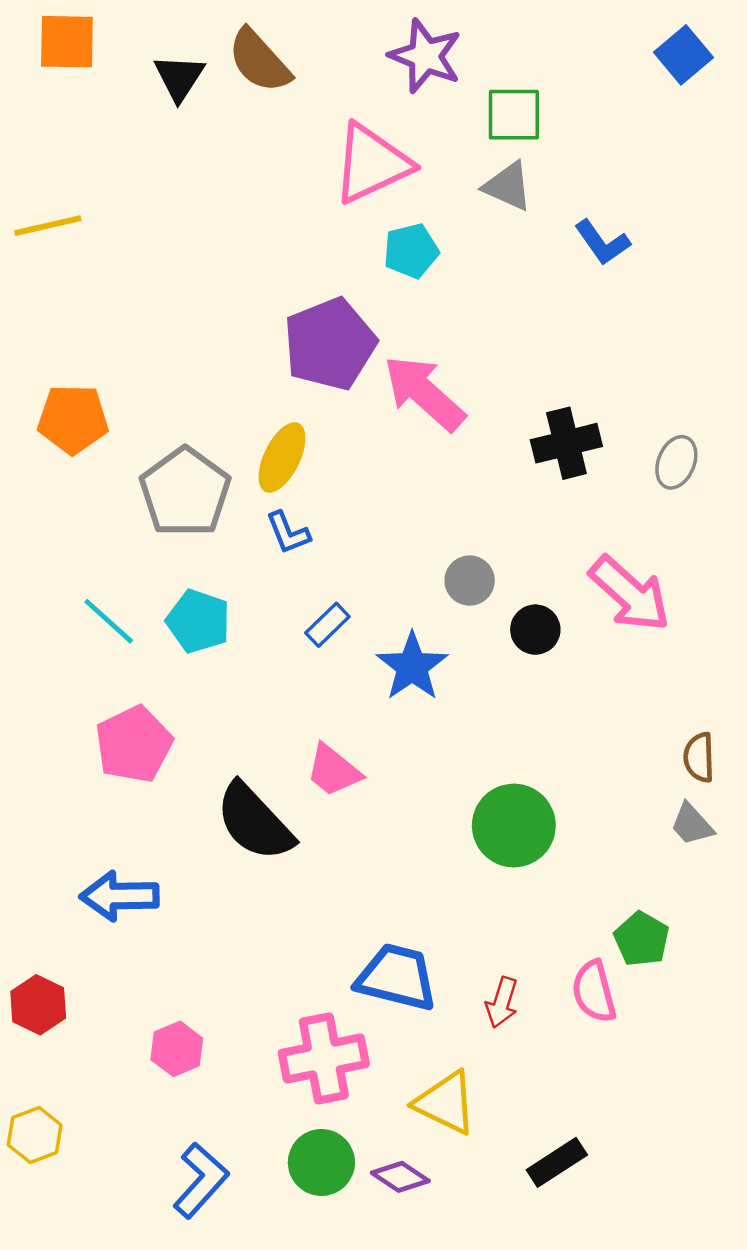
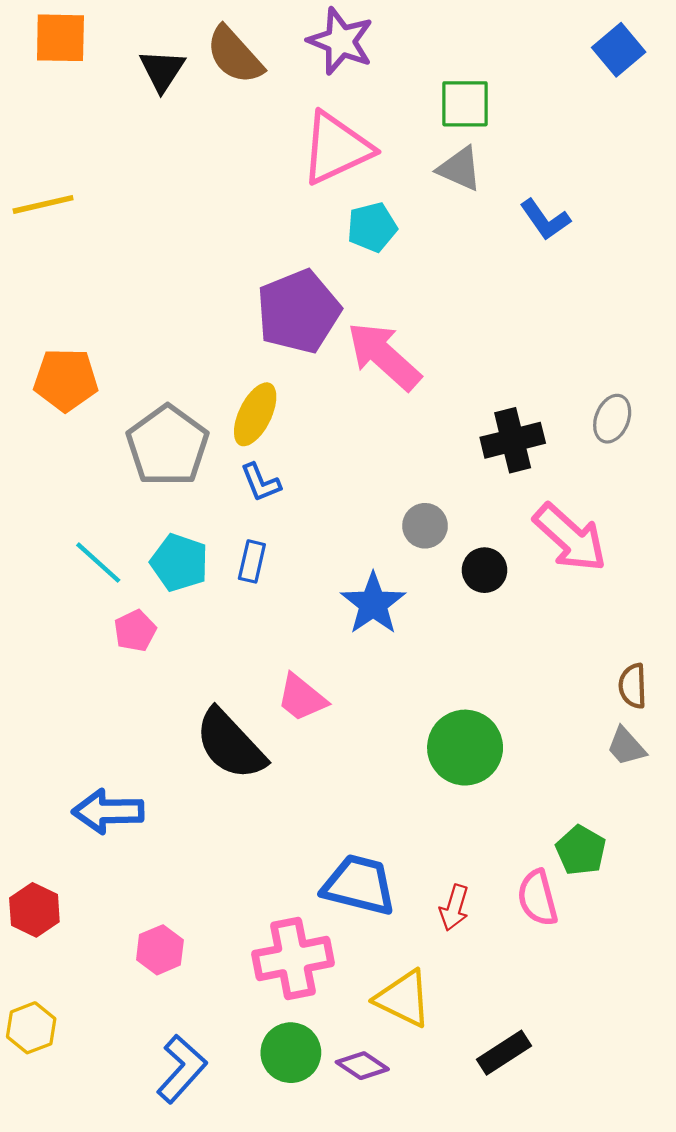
purple star: (425, 56) -> (341, 41), moved
black cross: (566, 443) -> (513, 440), moved
blue rectangle: (327, 625) -> (252, 561), moved, turned -33
pink pentagon: (134, 744) -> (135, 631), moved, size x0.6

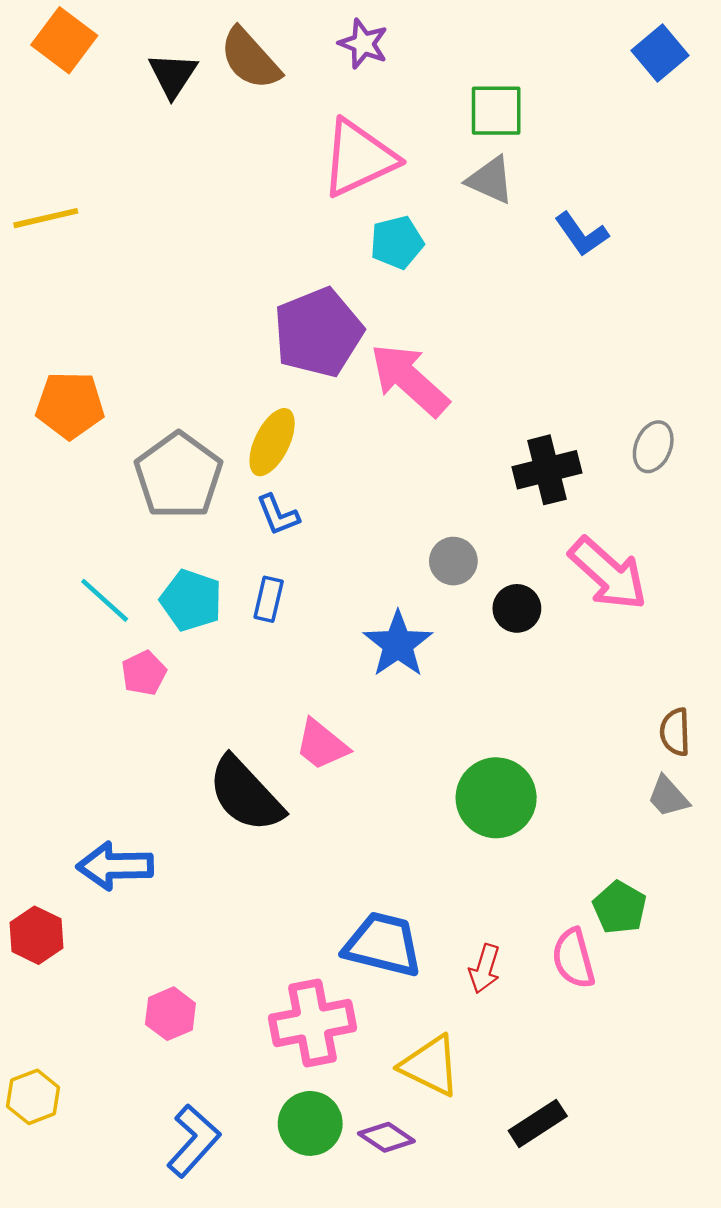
orange square: (60, 38) -> (64, 40), turned 36
purple star: (341, 41) -> (363, 44), size x0.7
red hexagon: (34, 910) -> (36, 935), moved

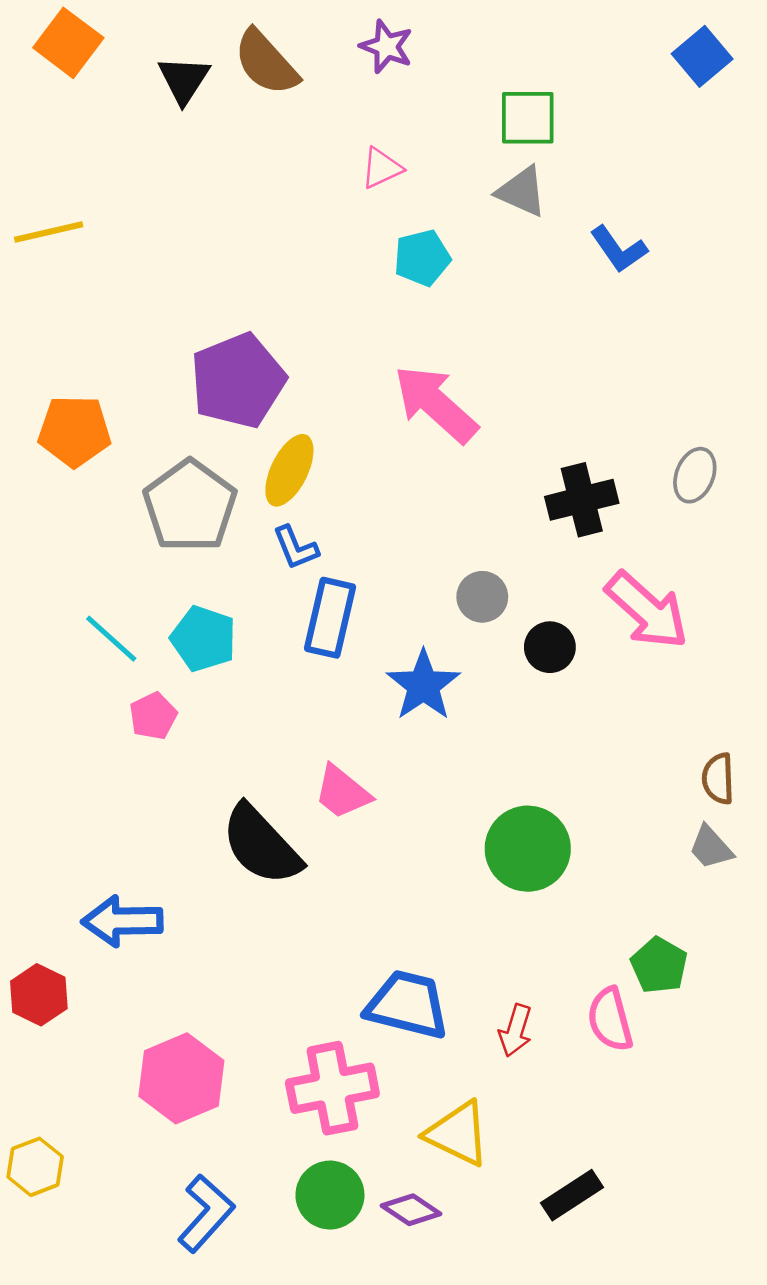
pink triangle: (359, 158) -> (382, 168), size x0.5
purple pentagon: (318, 332) -> (238, 381), moved
blue rectangle: (269, 599) -> (330, 618), moved, size x1.6
pink hexagon: (170, 1014) -> (181, 1078), size x1.6

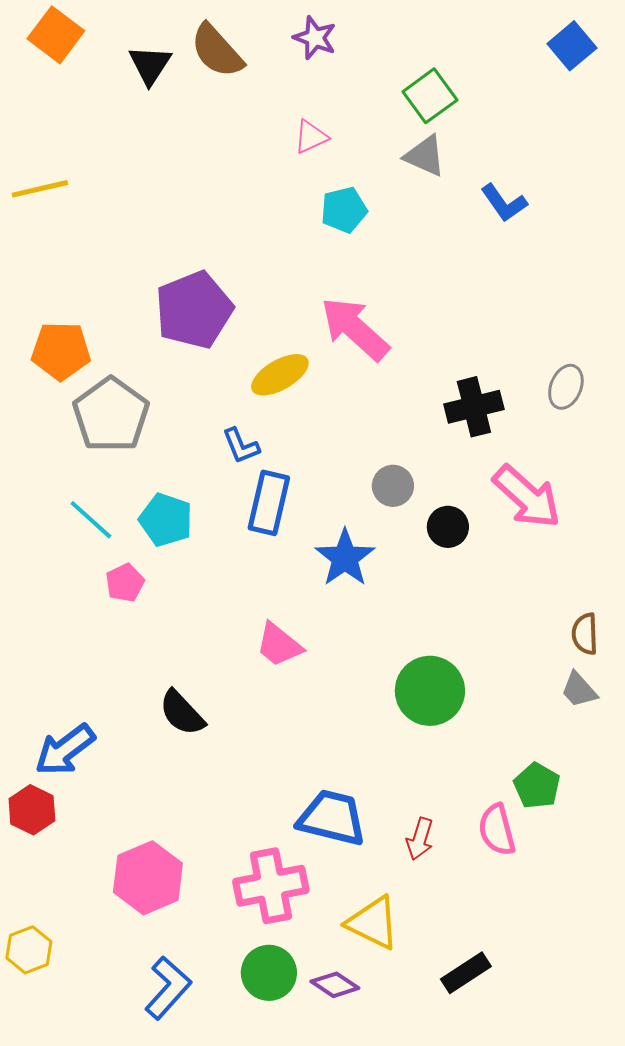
green square: (528, 118) -> (430, 96), turned -36
yellow ellipse: (289, 470) -> (280, 375), moved, turned 34
gray pentagon: (190, 506) -> (111, 415), moved
black semicircle: (261, 845) -> (182, 713), moved, size x0.7
blue arrow: (122, 921) -> (65, 750), moved, turned -36

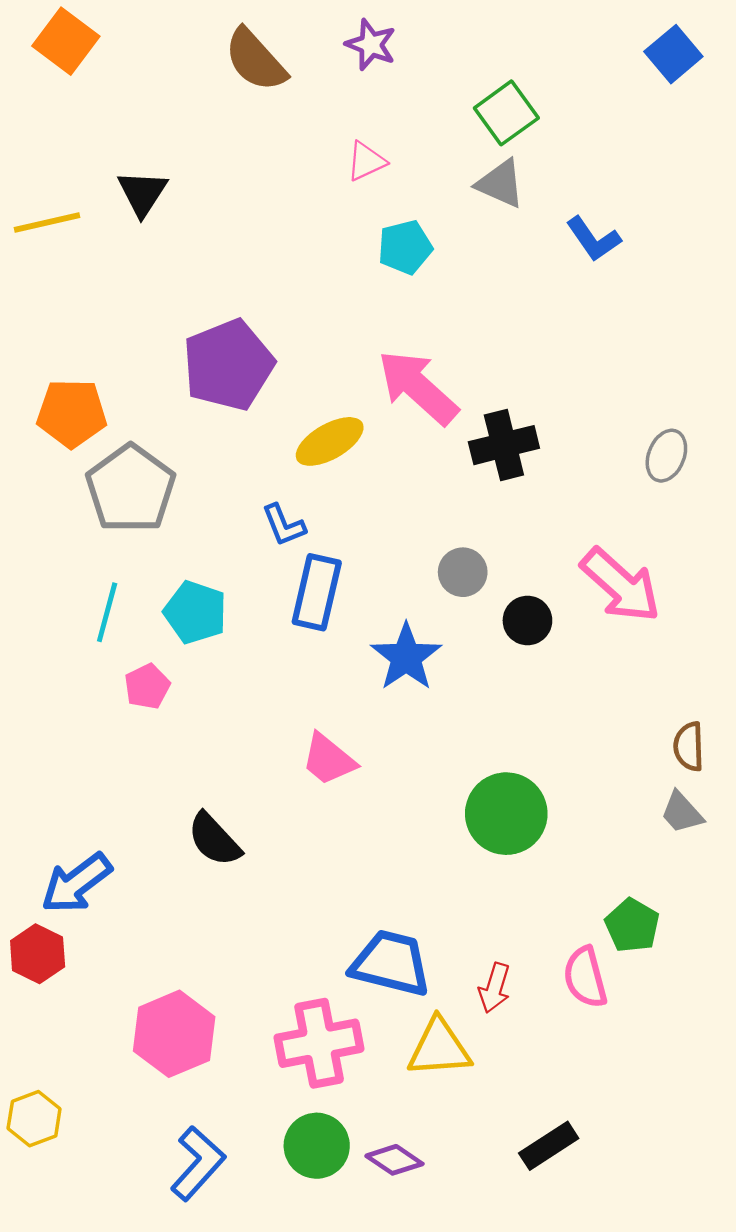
black triangle: (150, 65) -> (142, 193), moved
black cross: (474, 407) -> (504, 445), moved
cyan line: (91, 520) -> (107, 612), turned 63
yellow triangle: (373, 923) -> (439, 1048), moved, turned -30

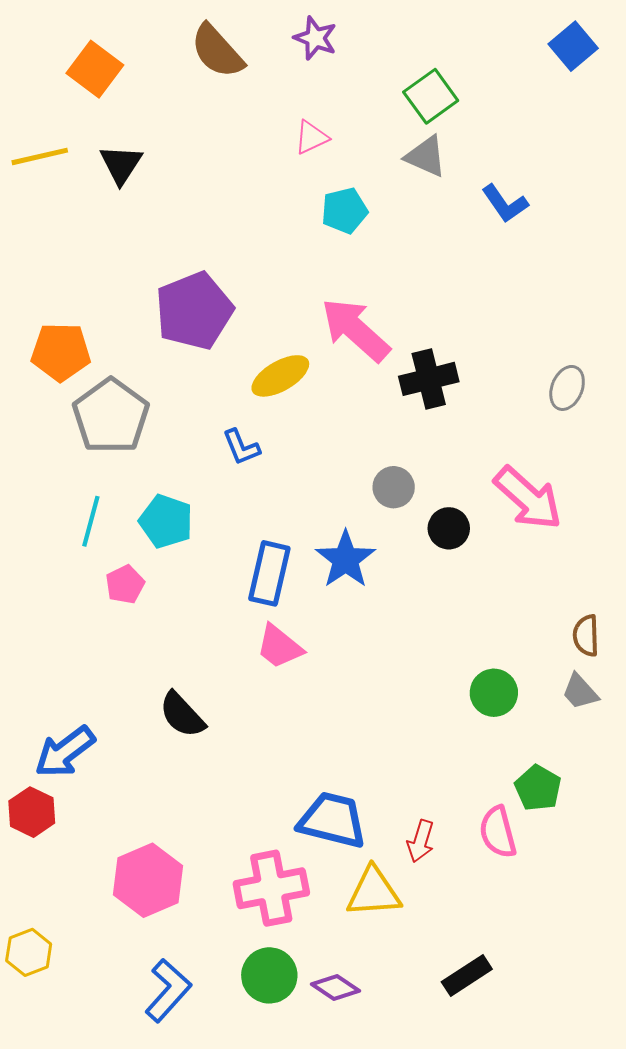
orange square: (66, 41) -> (95, 69), moved
yellow line: (47, 222) -> (40, 156), moved
blue rectangle: (317, 592) -> (269, 573), moved
green circle: (506, 814) -> (494, 693), moved, size x0.7

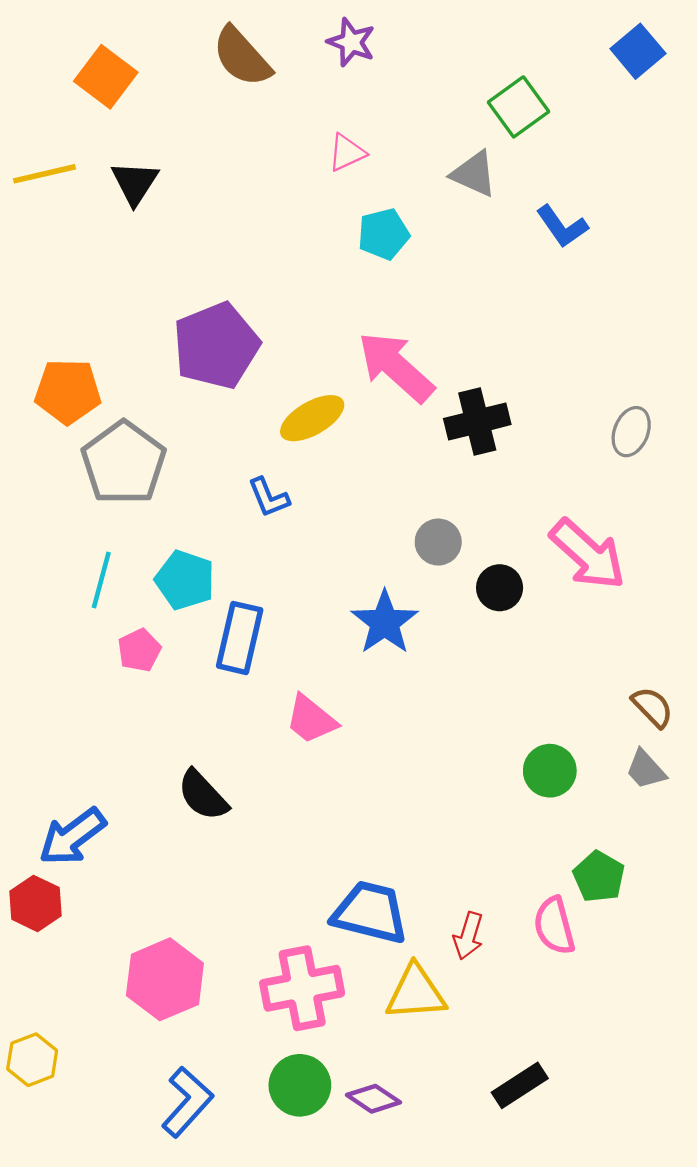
green square: (431, 96) -> (519, 107), moved
blue rectangle: (269, 573) -> (240, 638), moved
brown semicircle: (586, 636) -> (652, 707), turned 138

